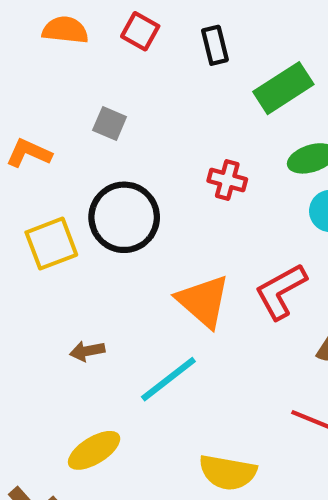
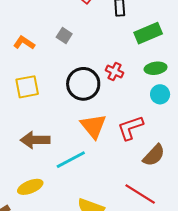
black circle: (124, 217) -> (83, 84), moved
brown arrow: (87, 351) -> (35, 140), size x1.8

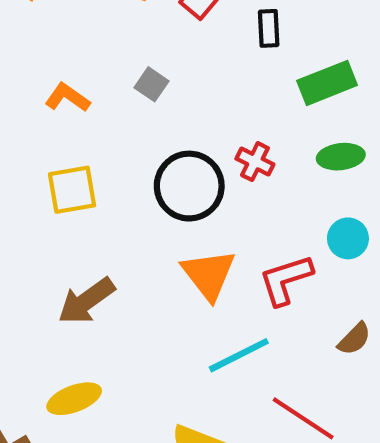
cyan circle: (160, 94) -> (348, 238), moved
brown arrow: (35, 140) -> (86, 301), turned -36
brown semicircle: (154, 155) -> (354, 339), moved, size x0.7
cyan line: (71, 160) -> (239, 355), moved

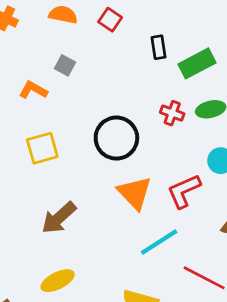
black rectangle: (269, 28) -> (159, 47), moved
gray square: (151, 84) -> (65, 65), moved
red cross: (255, 162) -> (172, 113), moved

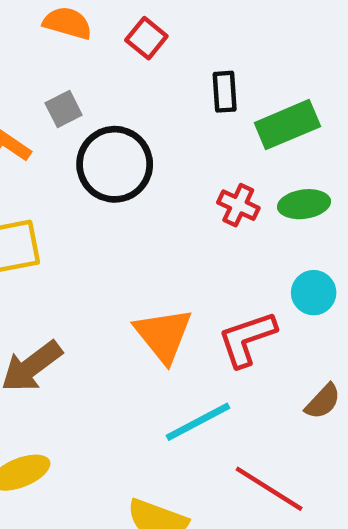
gray square: (65, 65) -> (64, 109), turned 30
black circle: (116, 138) -> (115, 164), moved

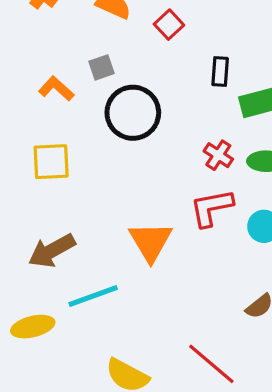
red L-shape: (247, 339) -> (211, 208), moved
cyan line: (198, 422) -> (93, 296), moved

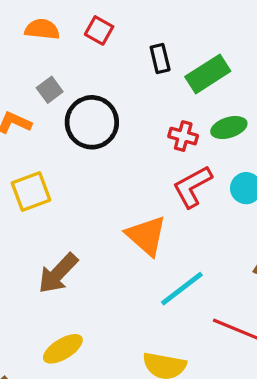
cyan line: (93, 296) -> (182, 289), moved

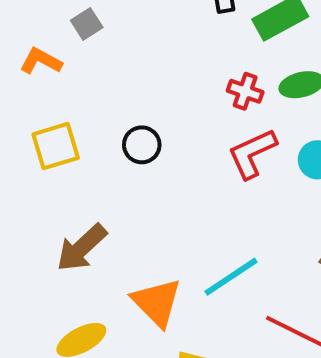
black circle: (92, 122) -> (142, 145), moved, size x0.6
orange triangle: (146, 236) -> (157, 302), moved

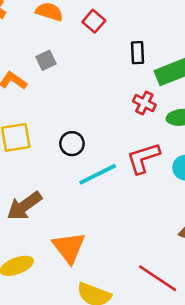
red cross: (245, 91) -> (144, 103), moved
cyan line: (231, 277) -> (98, 174), moved

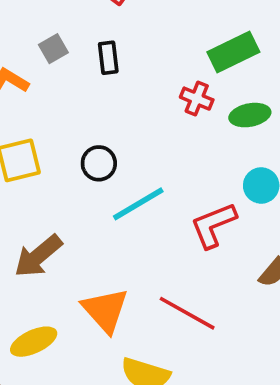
black rectangle: (137, 53) -> (108, 58), moved
red L-shape: (143, 158) -> (213, 225), moved
red line: (158, 278) -> (187, 313), moved

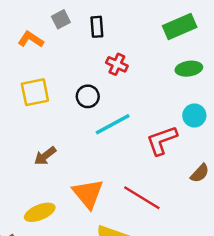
red cross: (197, 99) -> (117, 64), moved
brown arrow: (38, 256) -> (45, 156), size x0.7

